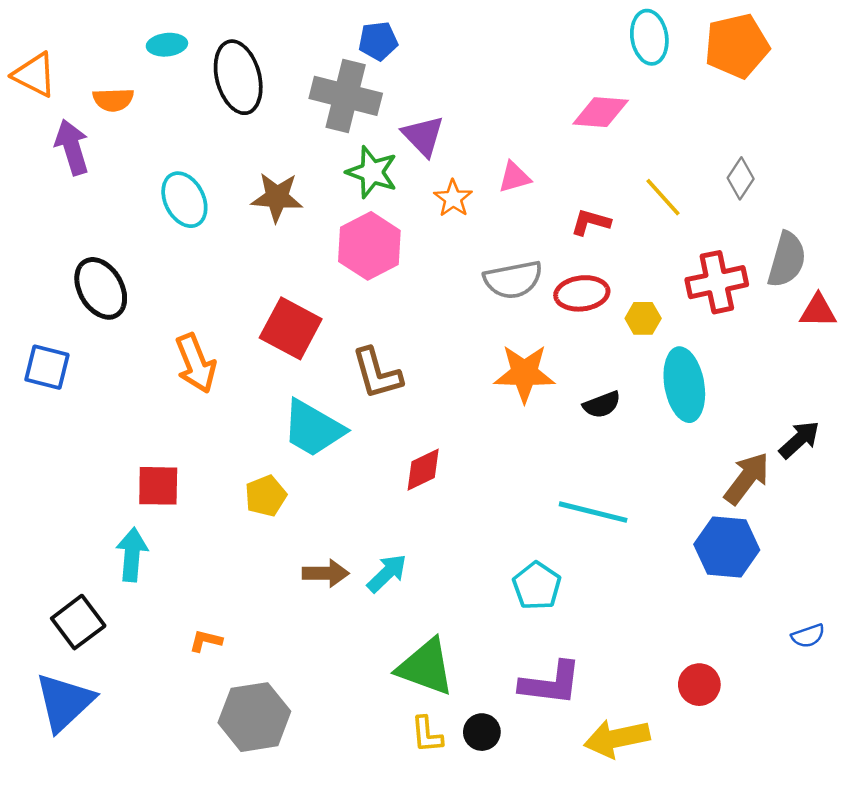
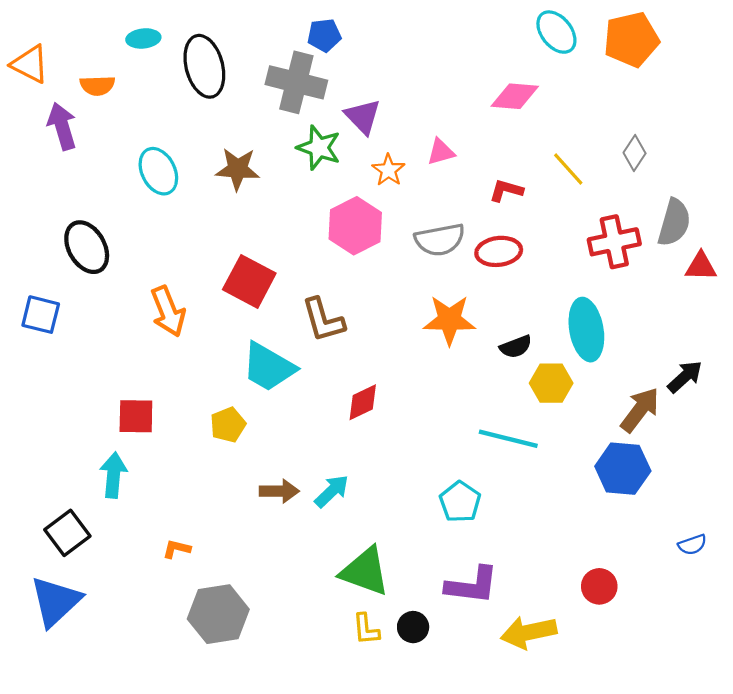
cyan ellipse: (649, 37) -> (556, 32), turned -30
pink hexagon: (369, 246) -> (355, 226), moved
yellow hexagon: (643, 318) -> (551, 383), moved, size x1.4

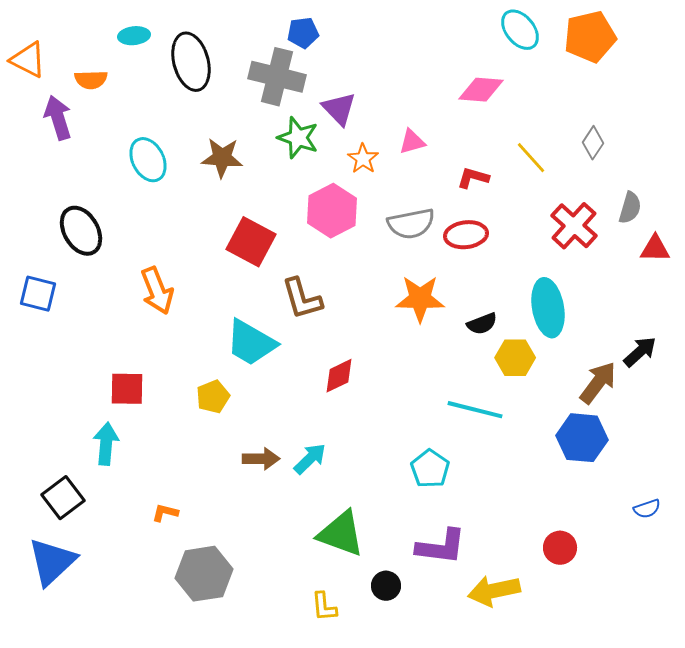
gray semicircle: (674, 223) -> (630, 208), size x0.7
red cross: (614, 242) -> (574, 226), turned -36
red square: (249, 281) -> (251, 242), moved
yellow L-shape: (366, 629) -> (324, 607), moved

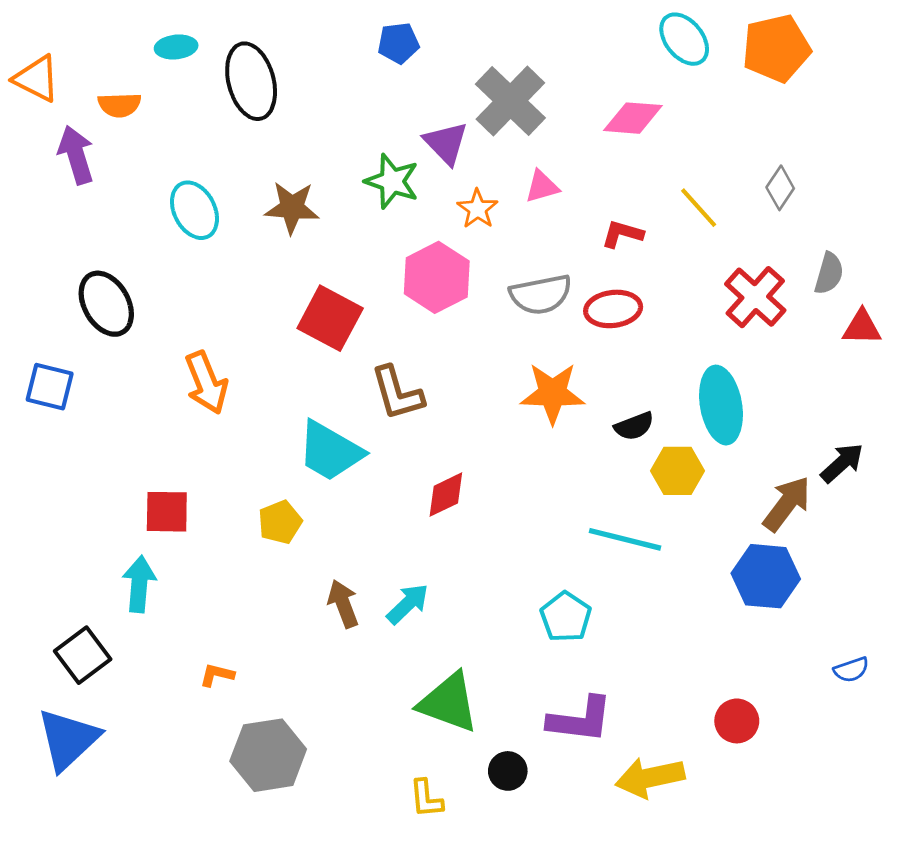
gray cross: (277, 77) -> (510, 101), moved, turned 30
brown arrow: (261, 459) -> (343, 604), turned -111

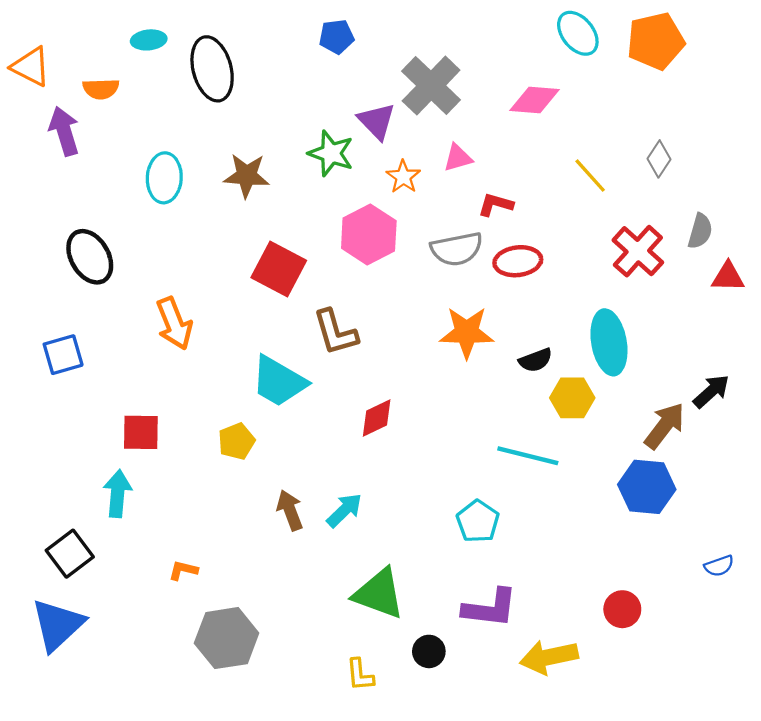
cyan ellipse: (194, 210) -> (164, 178), turned 30
red L-shape: (622, 234) -> (496, 205), moved
blue square: (50, 387) -> (63, 355), moved, turned -30

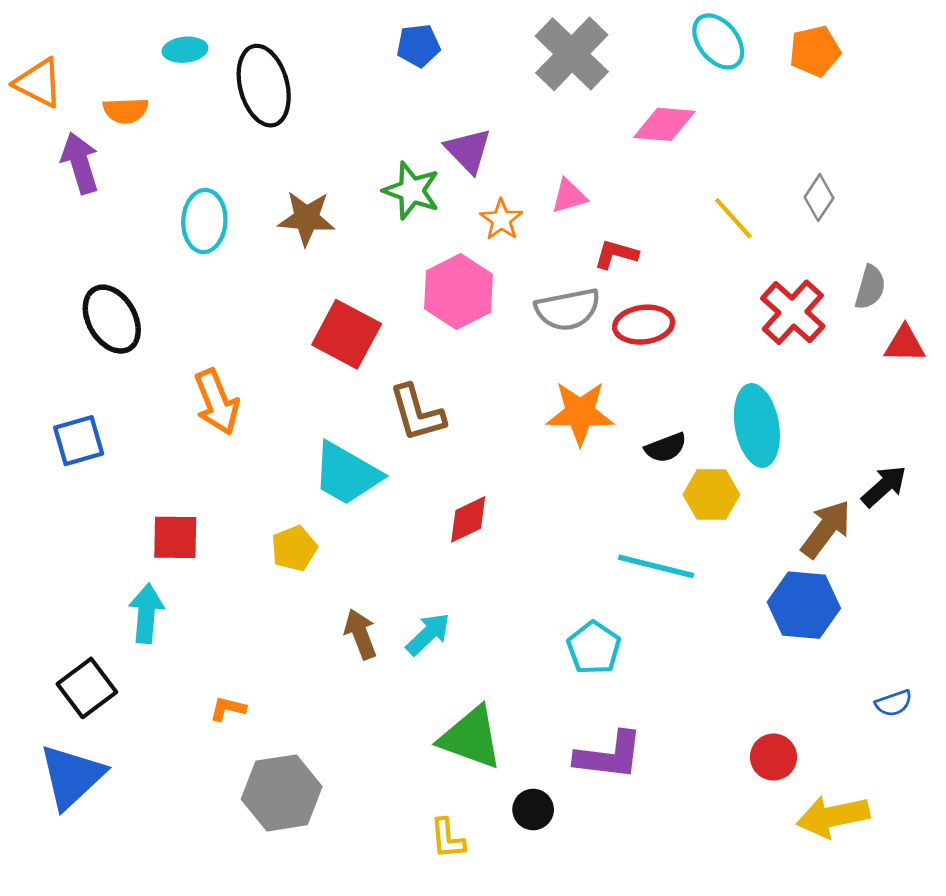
orange pentagon: (656, 41) -> (815, 51), size x0.7
gray cross: (431, 86) -> (572, 54), moved
yellow arrow: (549, 657) -> (833, 816), moved

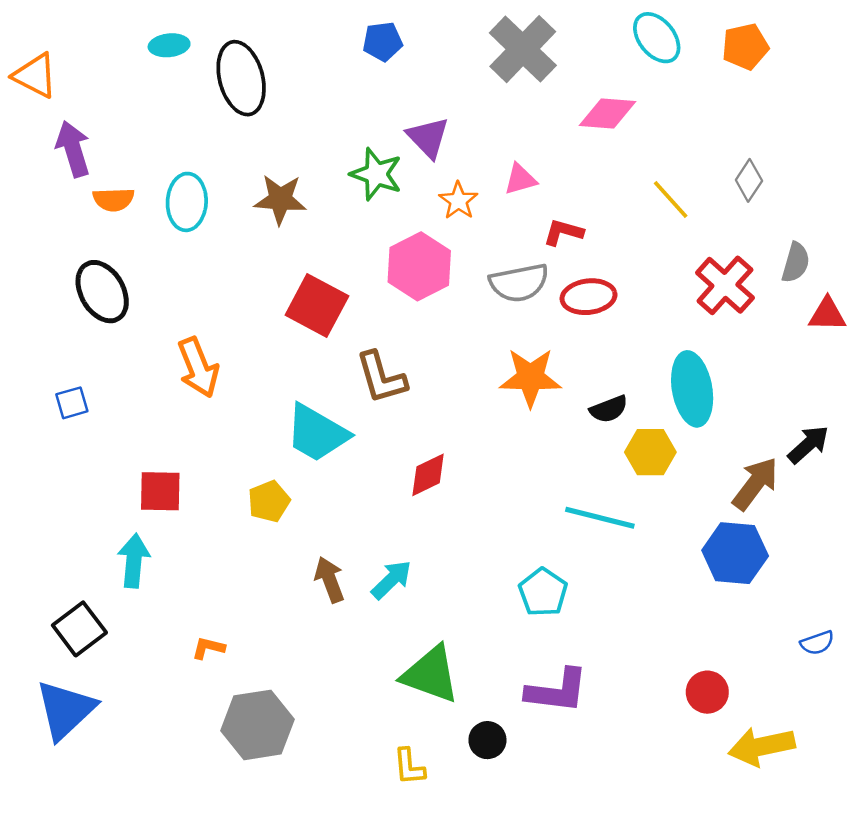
orange semicircle: (126, 110) -> (114, 199), moved
blue square: (79, 441) -> (72, 403), size x0.7

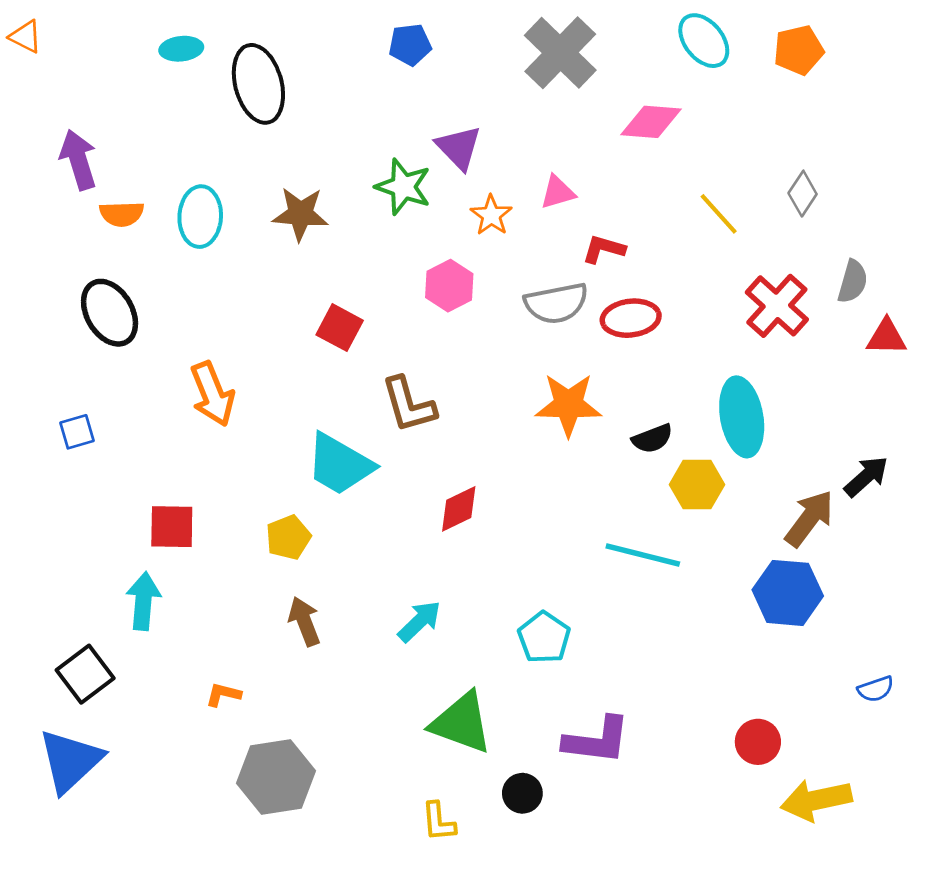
orange triangle: (35, 76) -> (26, 37), moved, size x0.7
pink hexagon: (419, 266) -> (449, 286), size x0.7
red square: (317, 306) -> (340, 328), size x0.7
brown arrow: (330, 580) -> (304, 621), moved
cyan pentagon: (543, 592) -> (544, 638), moved

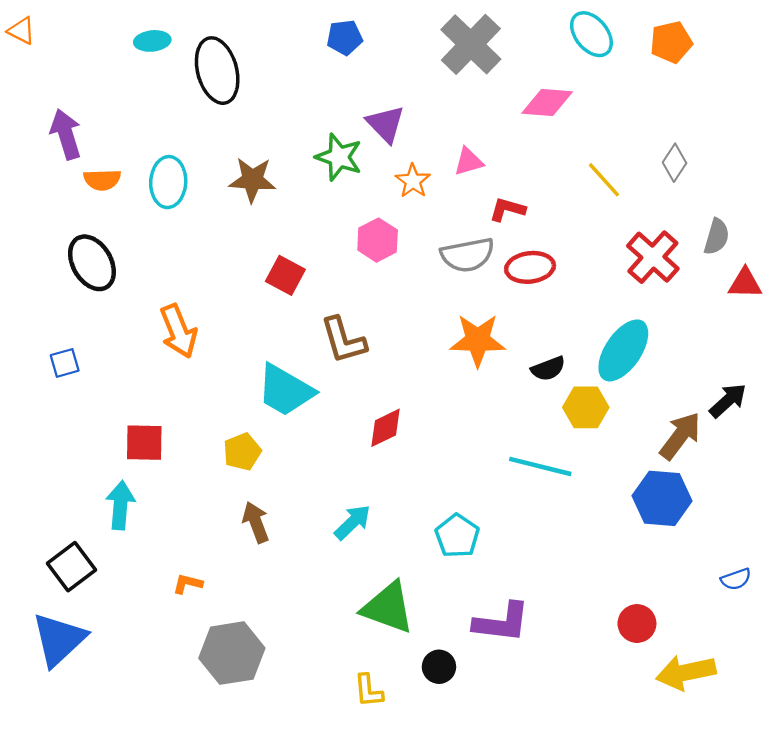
cyan ellipse: (742, 417) -> (623, 350), turned 44

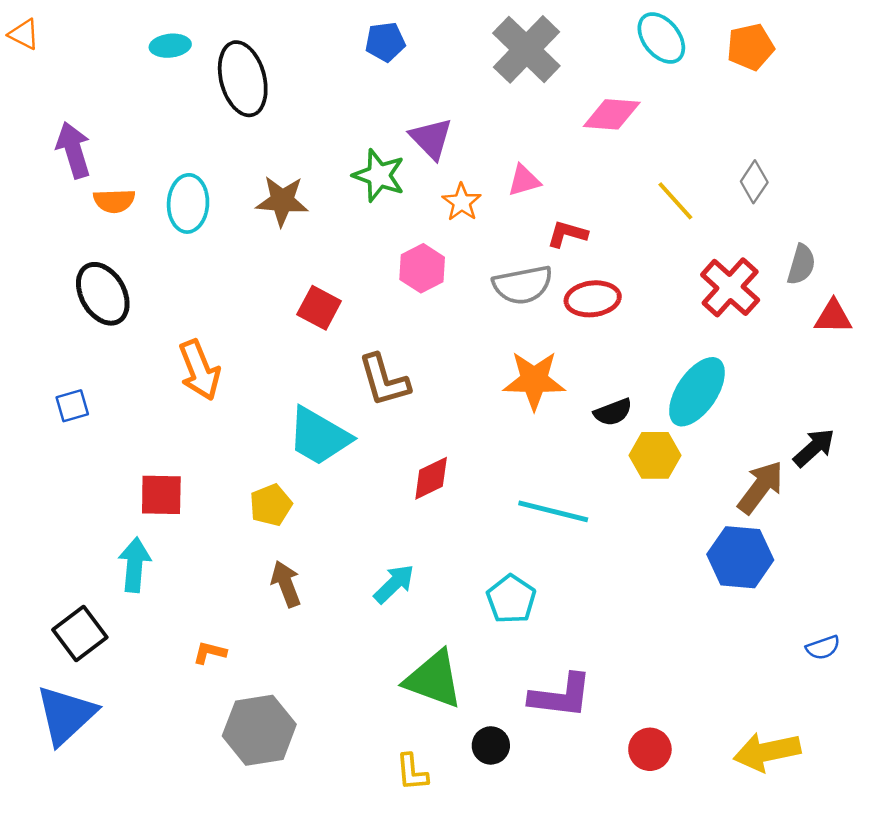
cyan line: (540, 466) -> (553, 511), moved
red circle: (637, 624) -> (650, 749), moved

